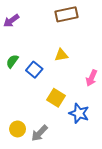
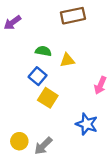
green semicircle: (12, 61) -> (43, 51), moved, turned 64
yellow square: (56, 98) -> (48, 98), moved

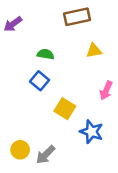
yellow triangle: (67, 60) -> (94, 51), moved
yellow square: (48, 98) -> (65, 109), moved

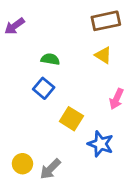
brown rectangle: (77, 17) -> (106, 21), moved
yellow triangle: (94, 51) -> (103, 55), turned 42

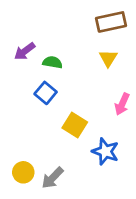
purple arrow: (15, 26) -> (25, 51), moved
yellow triangle: (103, 55) -> (108, 58), turned 30

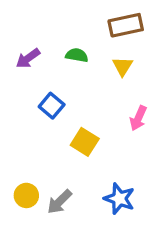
green semicircle: (53, 62) -> (77, 55), moved
blue star: (105, 151) -> (119, 199), moved

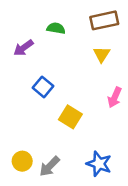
green semicircle: (77, 55) -> (56, 28), moved

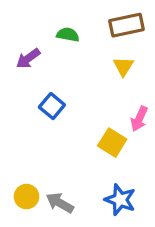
yellow square: (70, 117) -> (112, 143), moved
gray arrow: (50, 166) -> (60, 203), turned 75

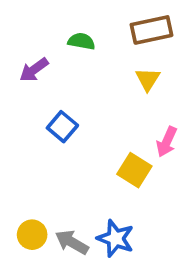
blue star: (120, 200) -> (115, 238), moved

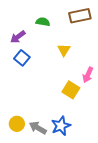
yellow triangle: (148, 79) -> (64, 50), moved
blue square: (62, 127) -> (22, 58), moved
blue star: (115, 238) -> (61, 126), turned 30

